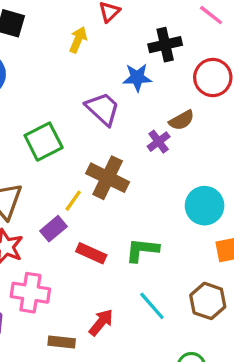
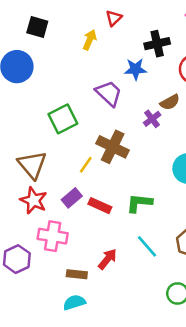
purple rectangle: (53, 229) -> (72, 198), moved

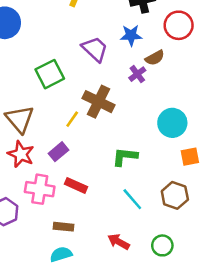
blue star: (135, 69) -> (131, 35), moved
red rectangle: (100, 206) -> (76, 185), moved
red arrow: (107, 259) -> (119, 242), moved, turned -100

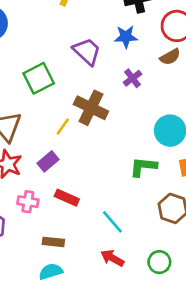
brown semicircle: (155, 58) -> (170, 57), moved
green L-shape: (125, 157) -> (143, 167), moved
pink cross: (40, 189) -> (28, 202), size x0.7
cyan line: (132, 199) -> (112, 222), moved

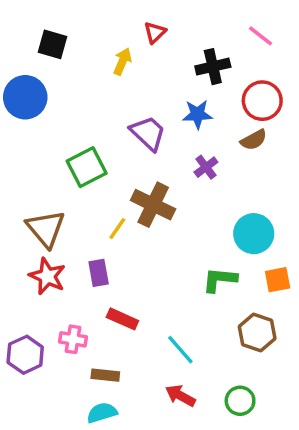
purple rectangle: (48, 161) -> (99, 273), turned -60
pink cross: (28, 202) -> (73, 339), moved

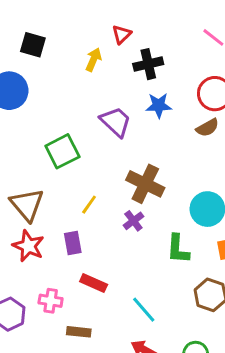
black cross: (213, 67) -> (148, 64), moved
purple cross: (206, 167) -> (133, 221), moved
brown cross: (153, 205) -> (145, 184), moved
green L-shape: (220, 280) -> (178, 249), turned -92

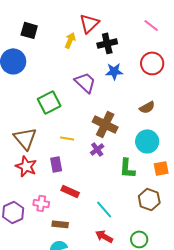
red triangle: (122, 34) -> (89, 23), size x1.5
brown semicircle: (207, 128) -> (147, 107), moved
yellow line: (89, 205) -> (67, 138), turned 64

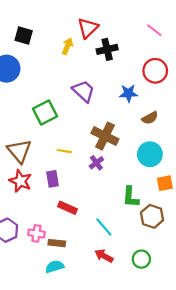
blue star: (114, 71) -> (128, 93), moved
green L-shape: (127, 168) -> (131, 197), moved
pink cross: (41, 203) -> (36, 233), moved

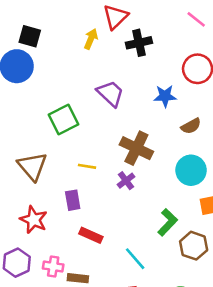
black square: (24, 35) -> (30, 36), moved
red star: (20, 181) -> (34, 220), moved
green L-shape: (131, 197) -> (168, 222), turned -140

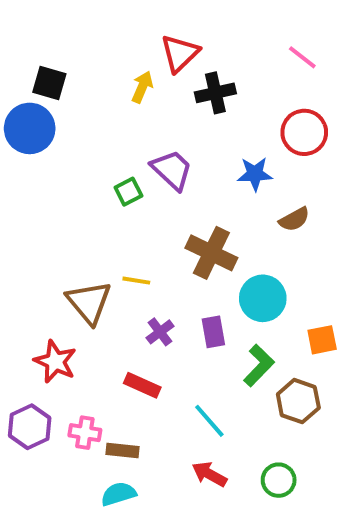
green square: (64, 120) -> (128, 192), moved, size x0.6
brown triangle: (32, 166) -> (89, 302), moved
cyan circle: (191, 170) -> (263, 298), moved
purple cross: (126, 181) -> (160, 332), moved
purple rectangle: (73, 200) -> (213, 332), moved

